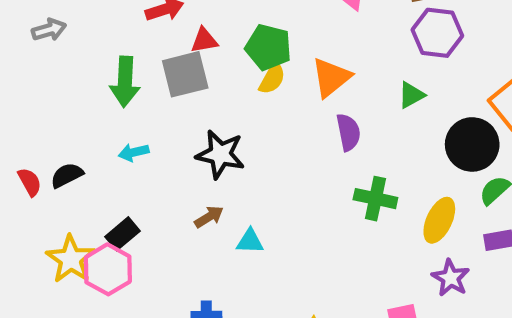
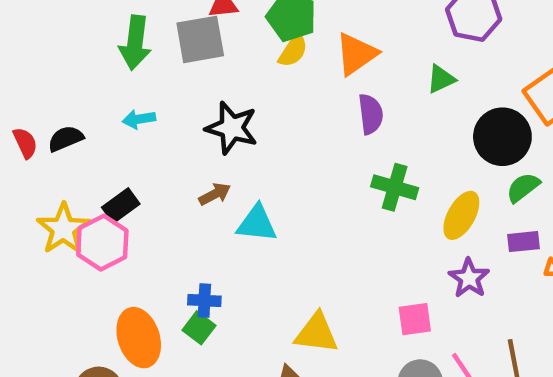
cyan triangle: (250, 241) -> (257, 224), size x1.4

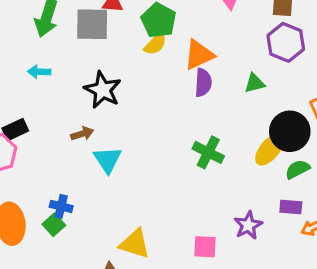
purple semicircle: (371, 114) -> (203, 83), moved
yellow ellipse: (461, 215) -> (270, 149), moved
cyan triangle: (257, 224) -> (108, 160), turned 40

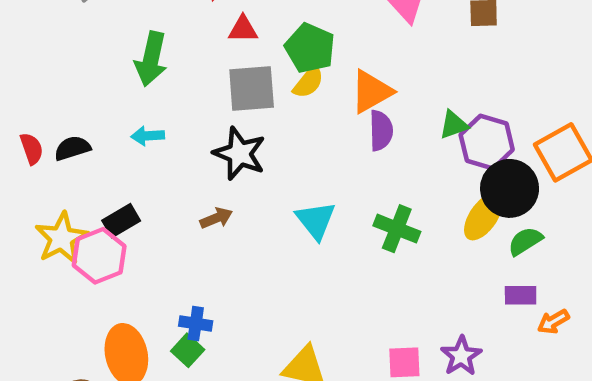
gray square: (92, 24) -> (252, 88), moved
purple hexagon: (286, 42) -> (487, 142), moved
cyan triangle: (108, 160) -> (316, 220), moved
purple star: (248, 225) -> (461, 356), moved

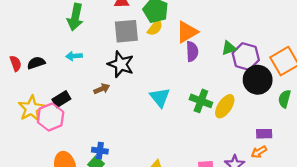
yellow ellipse: (483, 217) -> (225, 106), moved
brown arrow: (216, 218) -> (102, 89), moved
green semicircle: (525, 241) -> (285, 99), moved, turned -42
orange arrow: (553, 322) -> (259, 152), moved

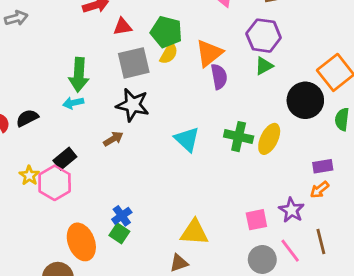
green arrow: (75, 17) -> (79, 75), moved
purple hexagon: (246, 57) -> (264, 36), moved
yellow star: (31, 109) -> (29, 176), size x0.6
blue cross: (100, 151) -> (122, 216), turned -35

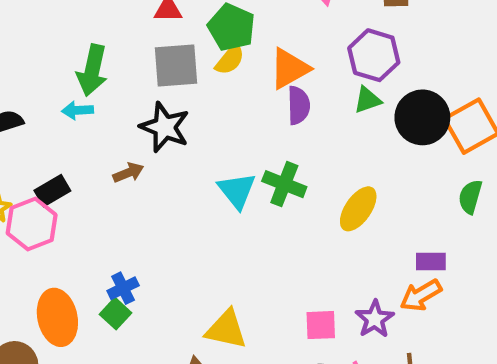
black circle: (305, 100) -> (422, 117), moved
green cross: (239, 137) -> (284, 184), moved
orange arrow: (320, 190) -> (421, 295), size x1.4

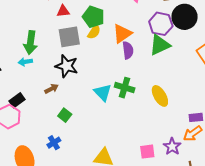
green triangle: (367, 100) -> (160, 45), size x1.6
black circle: (422, 117) -> (185, 17), moved
yellow ellipse: (358, 209) -> (160, 96), turned -60
green square: (115, 314) -> (65, 115), moved

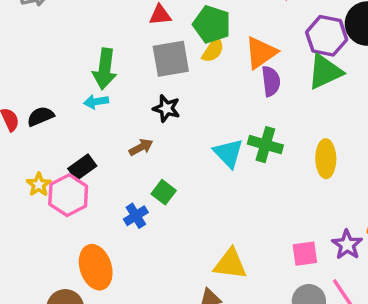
black star: (67, 66) -> (166, 108), size x0.7
yellow ellipse: (160, 96) -> (326, 159), turned 30
blue cross: (54, 143) -> (136, 216), moved

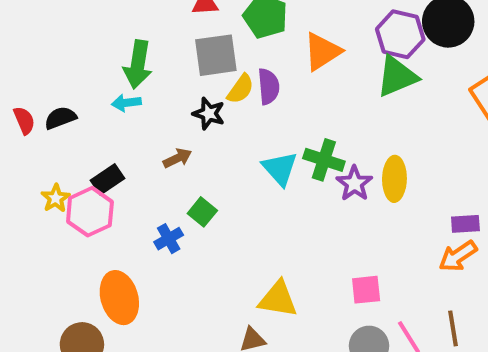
yellow semicircle: (213, 50) -> (241, 89), moved
purple semicircle: (271, 81) -> (269, 86), moved
purple star: (347, 245) -> (354, 183), moved

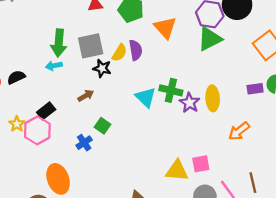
orange triangle: (322, 52) -> (165, 28), turned -35
gray square: (216, 55) -> (91, 46), moved
purple rectangle: (465, 224) -> (255, 89), moved
orange arrow: (458, 256) -> (239, 131), moved
yellow triangle: (278, 299) -> (177, 171), moved

